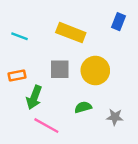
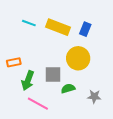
blue rectangle: (119, 22) -> (85, 29), moved
cyan line: (19, 36) -> (29, 23), moved
gray square: (60, 69) -> (53, 74), moved

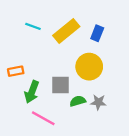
yellow rectangle: (58, 27) -> (66, 31), turned -60
gray star: (94, 97) -> (98, 102), moved

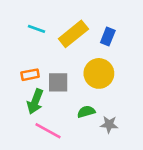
orange rectangle: (16, 71) -> (30, 75), moved
gray square: (60, 85) -> (58, 82), moved
gray star: (98, 102) -> (109, 124), moved

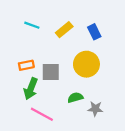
yellow rectangle: (73, 34) -> (64, 30), size x0.7
blue rectangle: (108, 37) -> (94, 32), turned -48

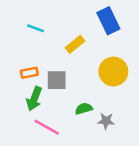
yellow rectangle: (64, 30) -> (75, 44), moved
blue rectangle: (94, 32) -> (108, 21), moved, size x1.5
yellow circle: (86, 64) -> (113, 72), moved

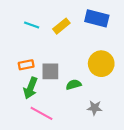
blue rectangle: (108, 21) -> (97, 18), turned -50
yellow rectangle: (75, 44) -> (61, 26), moved
green semicircle: (84, 109) -> (74, 85), moved

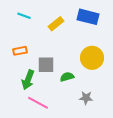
cyan line: (32, 25) -> (24, 16), moved
orange rectangle: (26, 65) -> (20, 51), moved

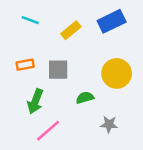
blue rectangle: (88, 17) -> (112, 21), turned -40
gray square: (46, 65) -> (58, 70), moved
pink line: (38, 103) -> (48, 131), turned -70

